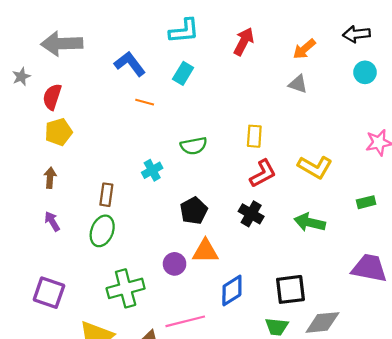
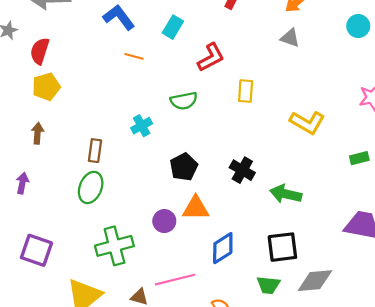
red L-shape: (263, 173) -> (211, 57), moved
purple arrow: (52, 221) -> (22, 183), moved, turned 42
green arrow: (310, 222) -> (286, 194), moved

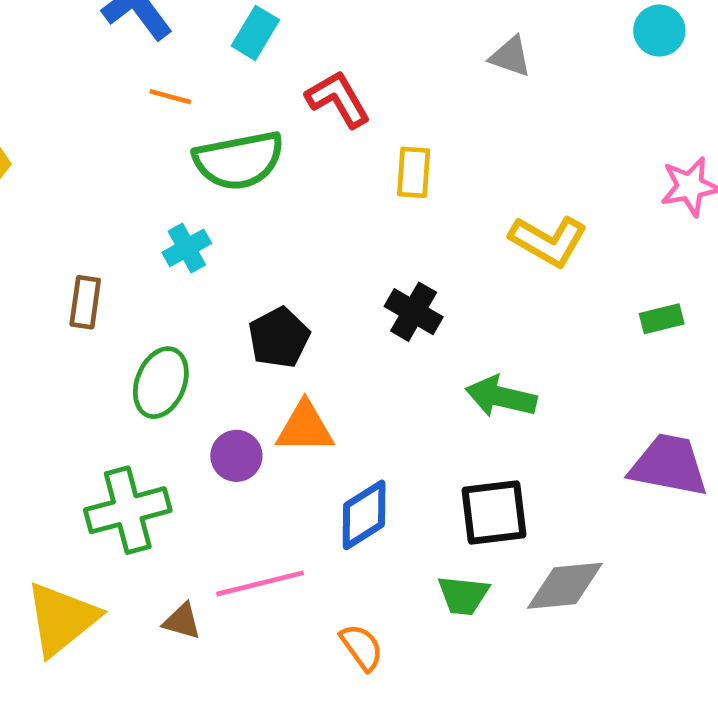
red L-shape: (211, 57) -> (338, 99), turned -92
green semicircle: (184, 101) -> (239, 160), moved, size x1.5
black cross: (242, 170) -> (414, 312), moved
green ellipse: (91, 187) -> (161, 383), moved

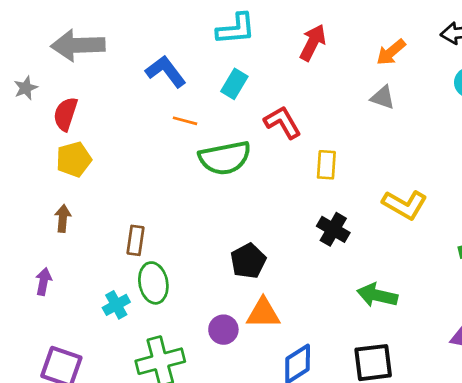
cyan cross: (187, 248) -> (116, 305), moved
black cross: (414, 312) -> (333, 229), moved
green ellipse: (161, 383) -> (153, 283), moved, turned -33

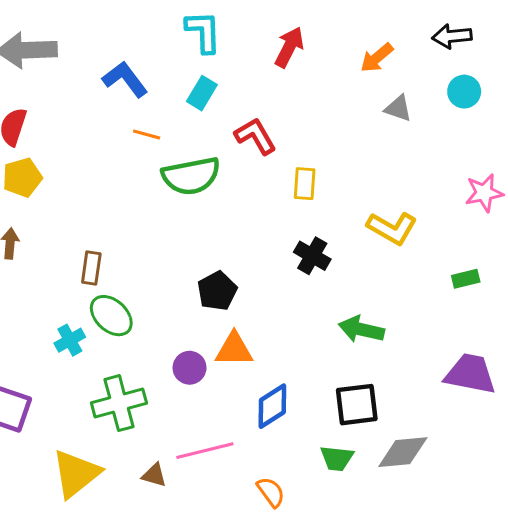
cyan L-shape: (236, 29) -> (203, 32), turned -87
gray triangle: (383, 98) -> (398, 108), moved
green ellipse: (153, 283) -> (111, 316), turned -36

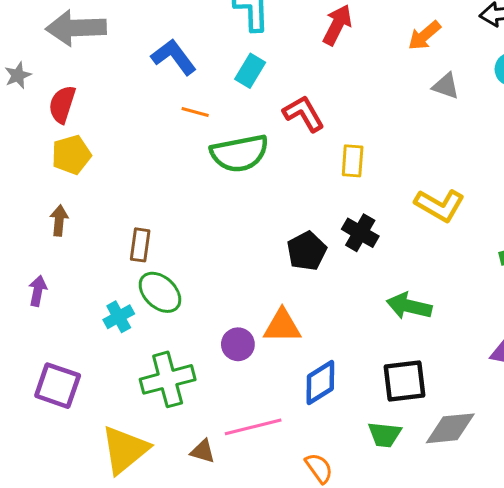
black pentagon: (217, 291) -> (307, 251), moved

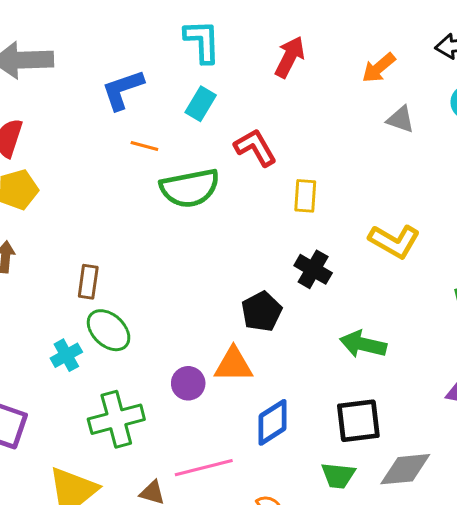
blue L-shape: (174, 57) -> (123, 90), turned -72
black pentagon: (307, 251) -> (262, 311), moved

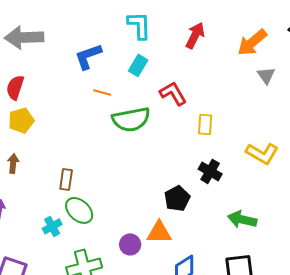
orange arrow: (379, 68) -> (252, 42), size x1.4
gray triangle: (401, 119) -> (266, 75), turned 36

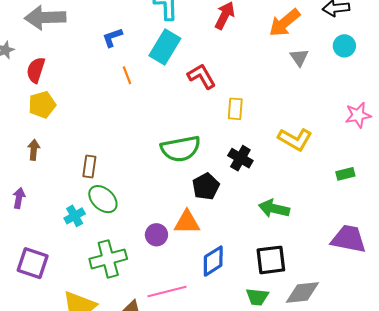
blue L-shape: (88, 56) -> (112, 37), size x0.7
cyan rectangle: (138, 65) -> (165, 47), size x1.5
orange line: (102, 92) -> (127, 75), turned 54
green semicircle: (131, 119) -> (181, 149), moved

